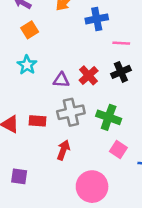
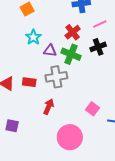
pink line: (121, 43) -> (100, 24), turned -32
cyan star: (27, 65) -> (33, 37), moved
red cross: (89, 75) -> (73, 32), moved
green cross: (109, 117) -> (71, 54), moved

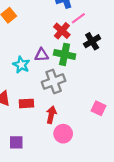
pink line: (100, 24) -> (78, 18), moved
cyan star: (33, 37) -> (21, 65), moved
red rectangle: (29, 82) -> (26, 103), moved
pink circle: (70, 137) -> (63, 134), moved, size x0.7

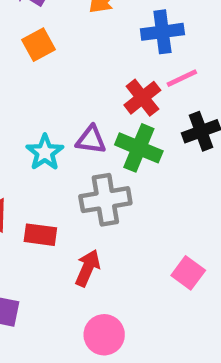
pink circle: (63, 134) -> (104, 335), moved

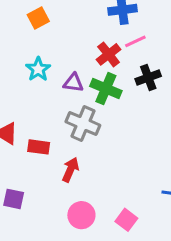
cyan star: (45, 152) -> (38, 69), moved
gray cross: (105, 200) -> (83, 124), turned 32
pink square: (188, 273) -> (126, 220), moved

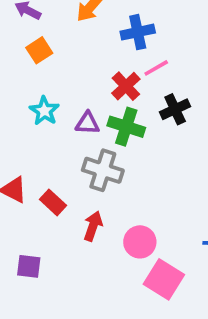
red rectangle: (39, 147) -> (53, 202), turned 40
pink circle: (81, 215) -> (140, 242), moved
pink square: (126, 220) -> (164, 279), size x1.5

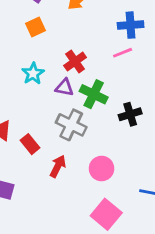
blue cross: (138, 32) -> (131, 25), moved
red cross: (126, 86) -> (75, 61), moved
black cross: (175, 109) -> (130, 114), moved
pink circle: (140, 242) -> (102, 169), moved

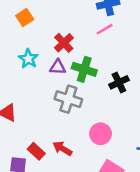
red rectangle: (30, 144) -> (36, 151), moved
red arrow: (58, 166) -> (62, 149), moved, turned -78

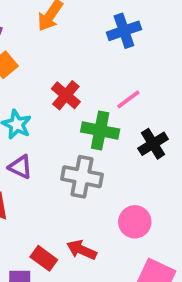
pink line: (105, 29) -> (128, 99), moved
purple triangle: (58, 67) -> (20, 167), moved, turned 30

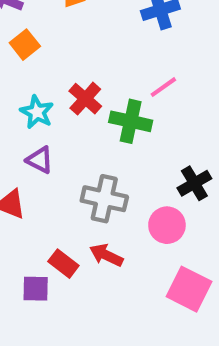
red cross: (66, 95) -> (85, 99), moved
black cross: (153, 144) -> (194, 183), moved
gray cross: (82, 177) -> (104, 199), moved

